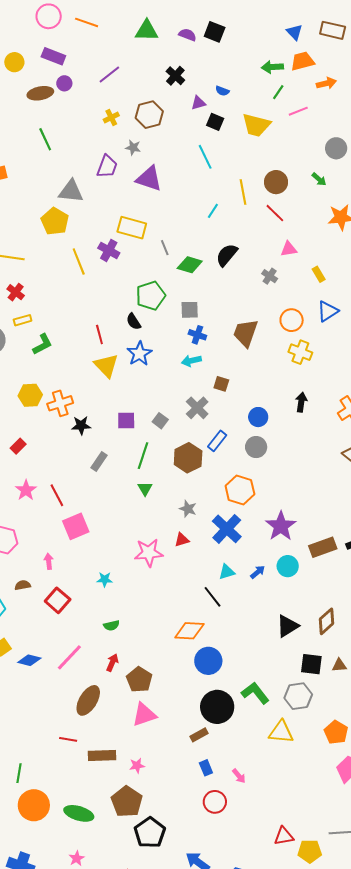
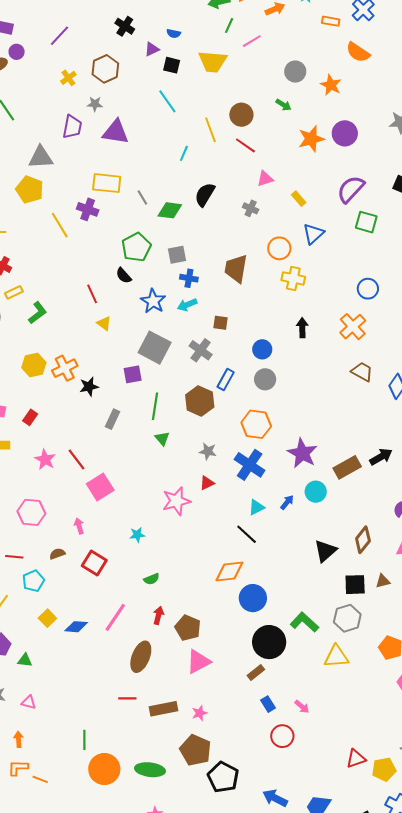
blue star: (139, 354) -> (153, 301), moved
yellow triangle: (106, 365) -> (104, 323), size x0.6
gray square: (160, 421) -> (155, 348), moved, size x2.0

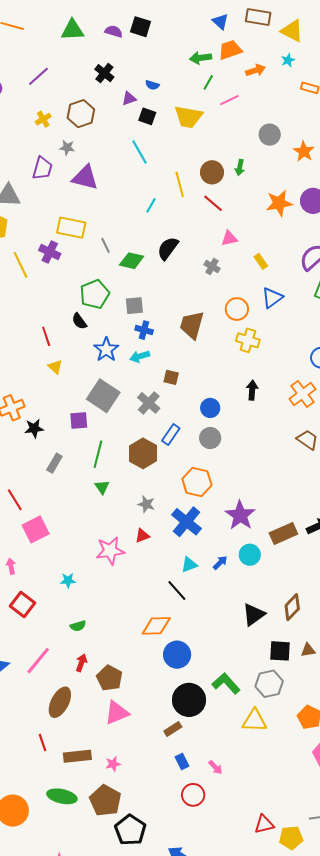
green arrow: (283, 105) -> (240, 168), moved, turned 63
red line: (127, 698) -> (42, 742), turned 66
green ellipse: (150, 770) -> (62, 796), moved

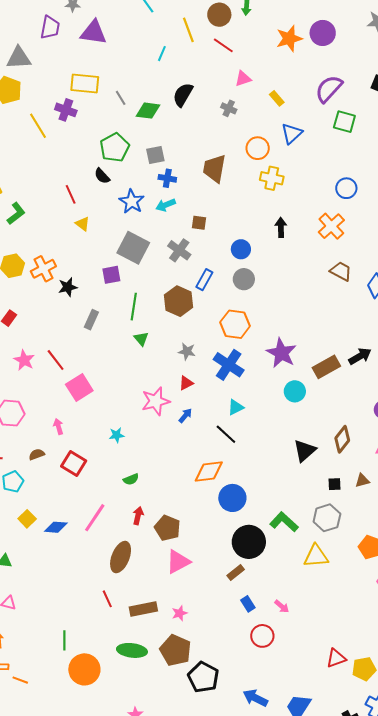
blue arrow: (220, 563) -> (185, 416), moved
black square: (280, 651) -> (335, 484), size x0.6

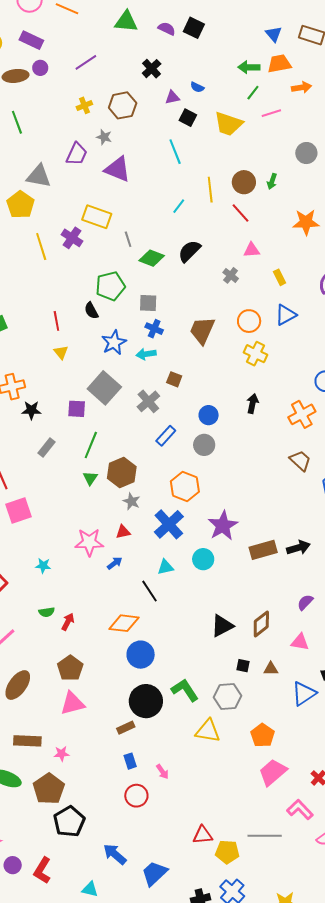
brown hexagon: (179, 301) -> (122, 473), moved
cyan circle: (295, 391) -> (203, 559), moved
red arrow: (138, 516) -> (68, 622), moved

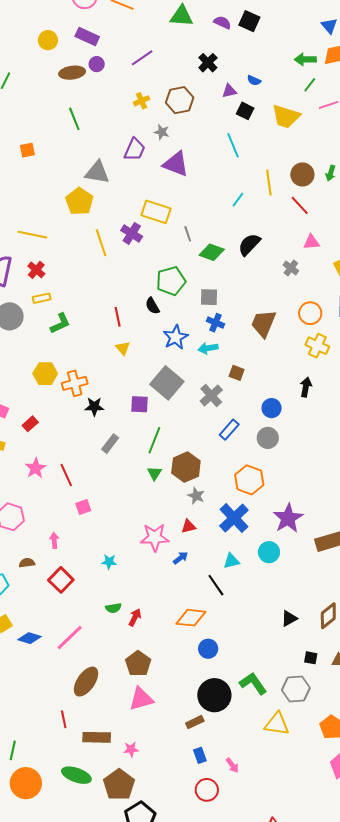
black arrow: (253, 404) -> (306, 387), moved
pink square: (18, 511) -> (83, 507), size x0.6
black triangle: (222, 626) -> (289, 618), size x0.7
blue circle: (141, 655) -> (208, 649), size x0.7

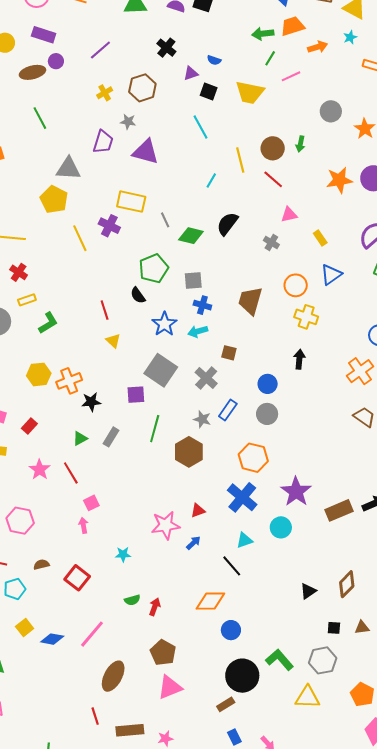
green triangle: (154, 473) -> (80, 438), moved, turned 35
gray star: (196, 496) -> (202, 419), moved
pink arrow: (54, 540) -> (83, 525), moved

